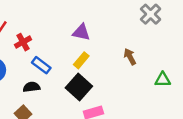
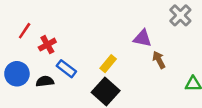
purple triangle: (81, 32) -> (142, 38), moved
black semicircle: (32, 87) -> (45, 81), moved

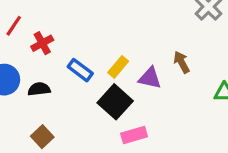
purple triangle: (142, 38) -> (150, 78), moved
blue rectangle: (66, 69) -> (80, 70), moved

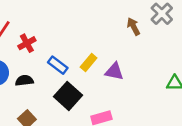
brown arrow: (182, 62) -> (134, 27), moved
black square: (115, 102) -> (68, 96), moved

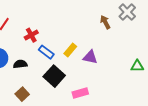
red cross: (27, 43) -> (31, 35), moved

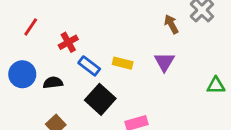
yellow rectangle: (70, 50) -> (123, 63), turned 64
purple triangle: (90, 57) -> (164, 62), moved, turned 49

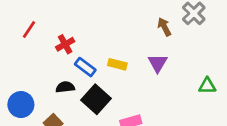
blue circle: (22, 74) -> (21, 105), moved
black semicircle: (53, 83) -> (65, 87), moved

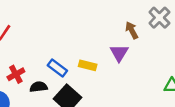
red cross: (65, 44) -> (16, 74), moved
purple triangle: (158, 63) -> (119, 53), moved

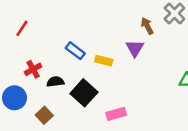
blue rectangle: (57, 68) -> (75, 51), moved

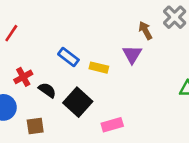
black semicircle: (55, 82) -> (47, 90), turned 42
brown square: (44, 115) -> (35, 126), turned 35

